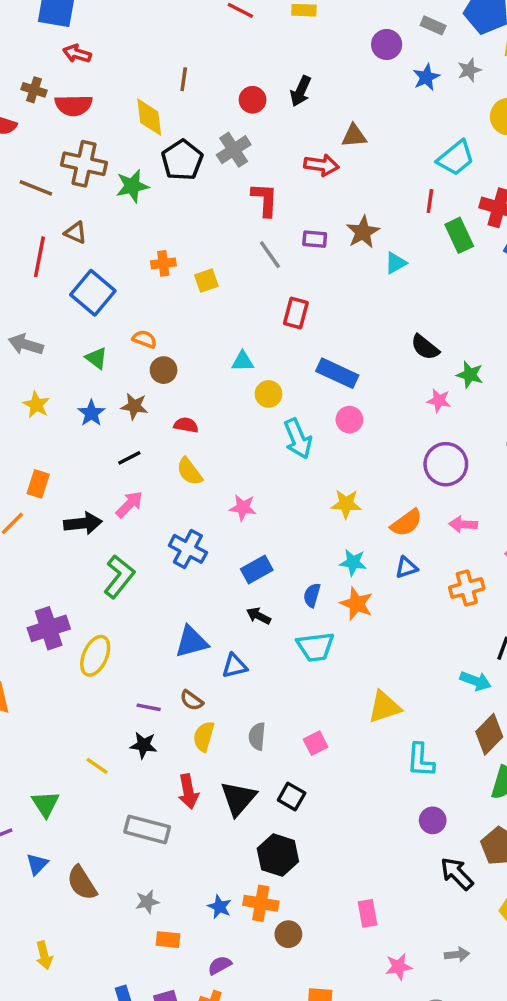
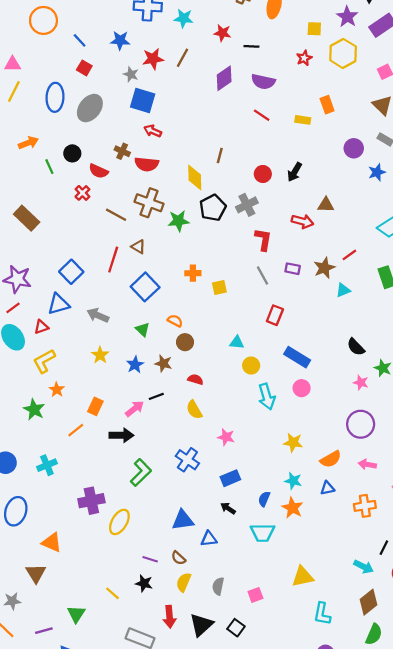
red line: (430, 201) -> (349, 255), moved, turned 40
pink arrow: (129, 504) -> (135, 409), moved

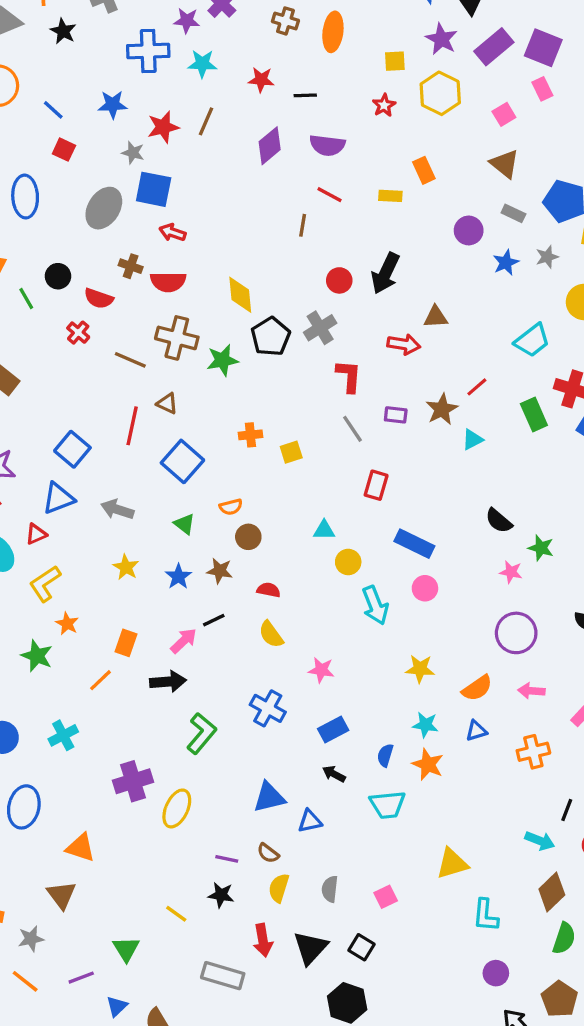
gray ellipse: (90, 108) -> (104, 208), moved
brown line: (220, 156) -> (303, 225), moved
black arrow: (295, 172) -> (385, 273), size x1.4
orange semicircle: (175, 321) -> (231, 507), turned 144

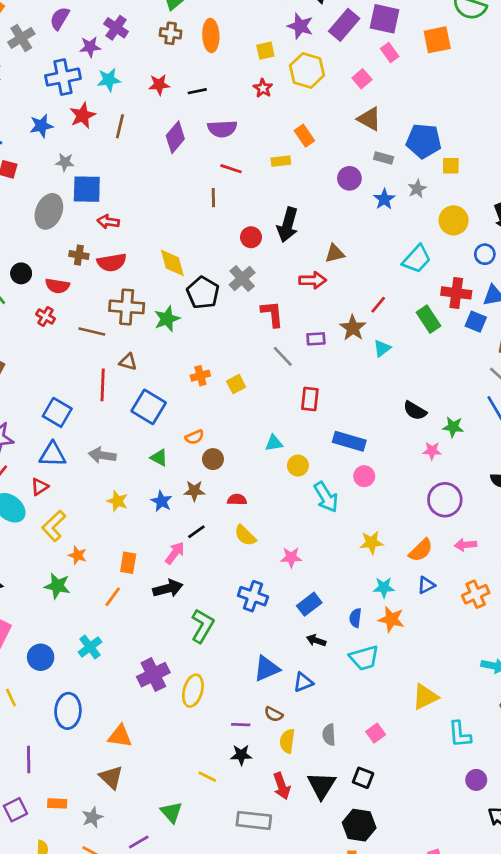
red star: (163, 127) -> (83, 115), moved
blue triangle: (58, 498) -> (53, 454), turned 32

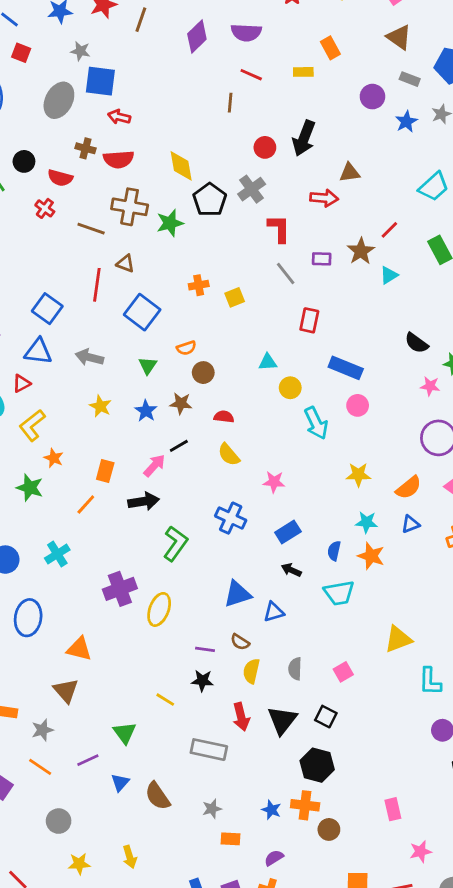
green triangle: (159, 458) -> (148, 366), turned 30

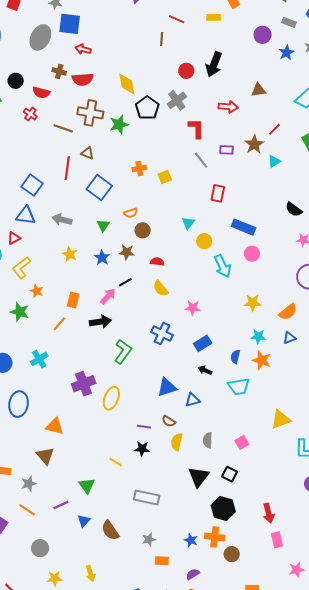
brown triangle: (350, 173) -> (258, 90), moved
cyan triangle: (268, 362) -> (188, 223), turned -48
red arrow: (241, 717) -> (269, 513), moved

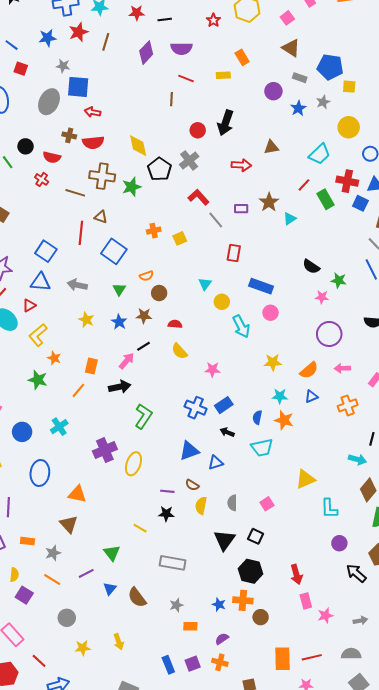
red L-shape: (196, 128) -> (198, 197), moved, turned -40
red line: (274, 129) -> (304, 185), moved
blue cross: (162, 333) -> (196, 408), moved
pink star: (297, 570) -> (325, 615), moved

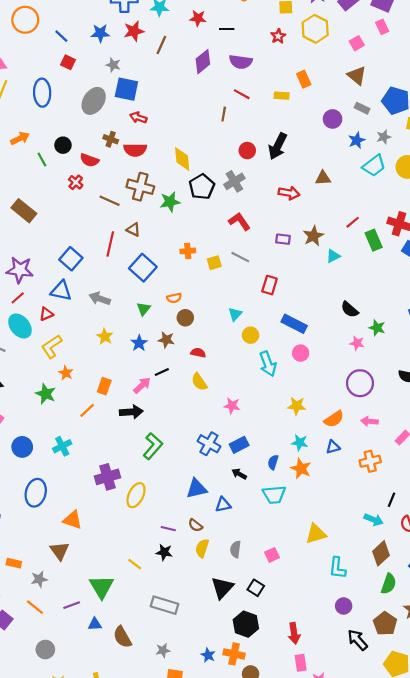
cyan trapezoid: (320, 154) -> (374, 166), moved
gray line: (216, 220) -> (240, 257), moved, turned -30
green triangle: (112, 553) -> (101, 587), size x1.4
blue triangle: (110, 589) -> (95, 624), turned 40

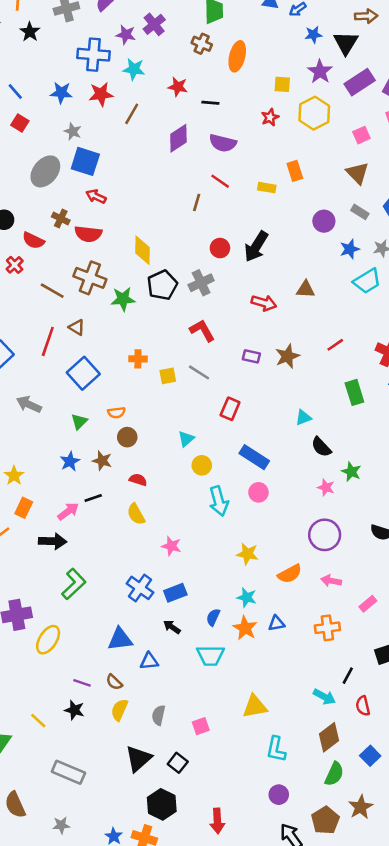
green rectangle: (374, 240) -> (354, 392), moved
cyan triangle: (333, 256) -> (303, 418), moved
yellow star: (105, 337) -> (14, 476), moved
blue triangle: (333, 447) -> (277, 623), moved

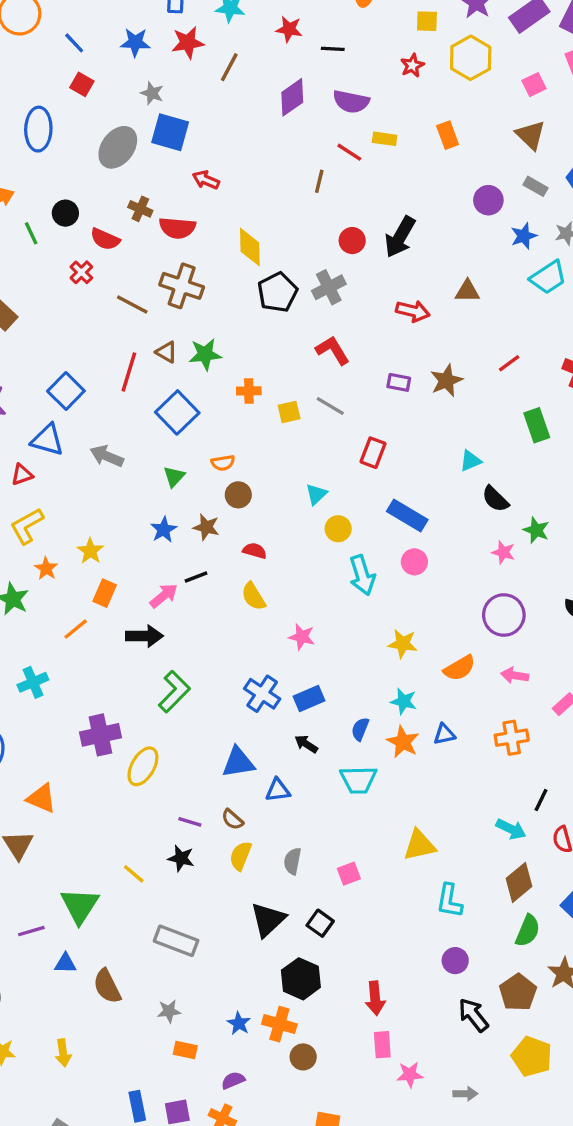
yellow rectangle: (267, 188) -> (385, 139), moved
red arrow: (96, 196) -> (206, 180), moved
green star: (123, 299) -> (205, 354), moved

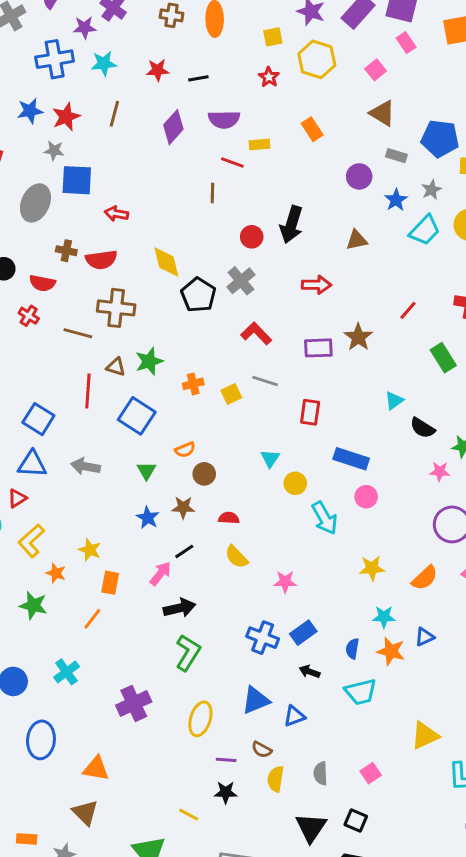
red star: (188, 43) -> (66, 117), moved
brown triangle: (467, 291) -> (357, 240), moved
purple rectangle: (399, 382) -> (318, 348), size x1.4
black arrow: (144, 636) -> (179, 608), moved
yellow ellipse: (143, 766) -> (200, 719), moved

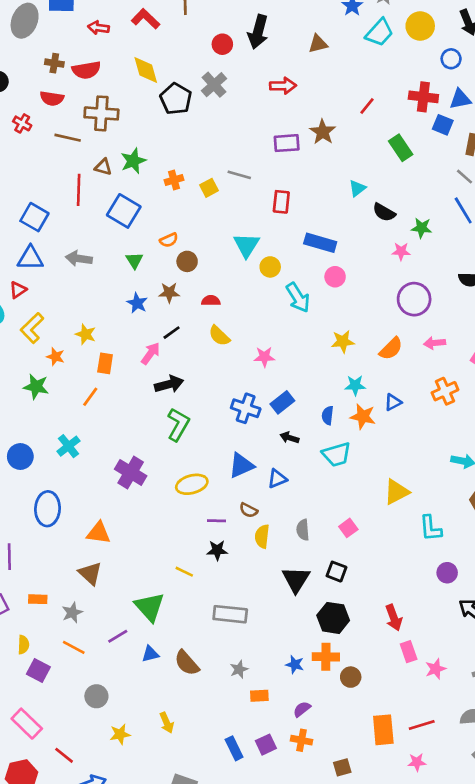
red semicircle: (42, 283) -> (52, 98), moved
red L-shape: (256, 333) -> (146, 19), moved
cyan triangle: (270, 458) -> (246, 245), size x1.5
purple cross: (134, 703) -> (131, 473), turned -32
yellow ellipse: (200, 719) -> (192, 484), turned 60

